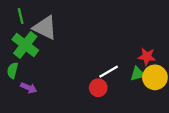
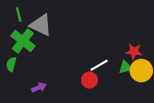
purple arrow: (29, 88) -> (39, 87), moved, turned -48

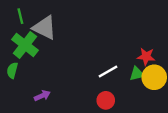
red circle: (90, 80) -> (106, 100), moved

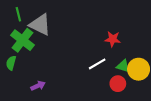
red star: (146, 56) -> (113, 39), moved
green triangle: (137, 74) -> (123, 66), turned 32
red circle: (106, 100) -> (118, 84), moved

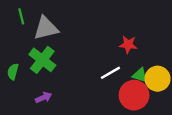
gray triangle: (40, 25) -> (46, 28), turned -40
green cross: (22, 40) -> (42, 60), moved
red circle: (118, 84) -> (134, 95), size x1.6

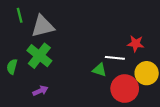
red star: (128, 45) -> (136, 44), moved
white line: (110, 73) -> (115, 58), moved, turned 36
green triangle: (140, 75) -> (100, 70), moved

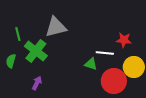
green line: (20, 15) -> (18, 34), moved
gray triangle: (43, 26) -> (56, 27), moved
purple arrow: (40, 91) -> (37, 83), turned -40

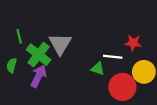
gray triangle: (56, 27) -> (60, 44), moved, turned -45
purple arrow: (37, 83) -> (39, 76), moved, size x1.5

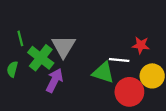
green triangle: (98, 69) -> (103, 73), size x1.5
purple arrow: (39, 76) -> (54, 81), moved

